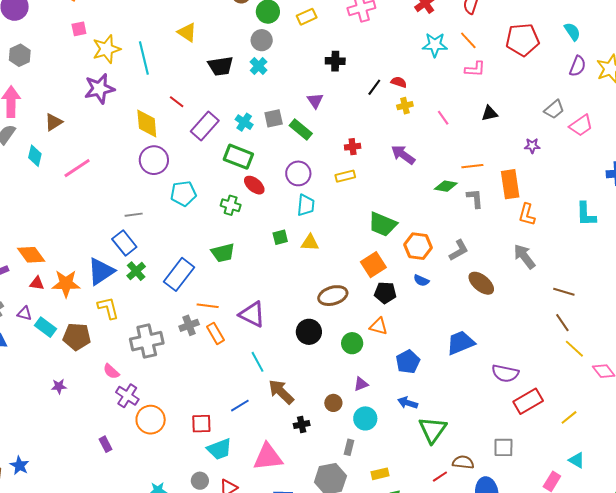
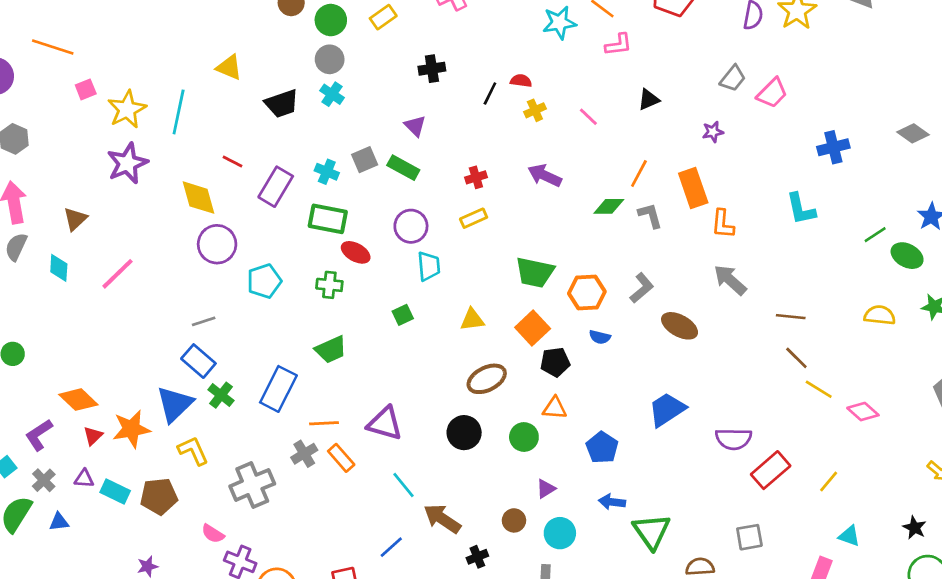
cyan line: (144, 58) -> (179, 112), turned 36
orange line: (472, 166) -> (639, 173), turned -45
yellow triangle: (310, 243) -> (472, 320), moved
red triangle: (37, 283) -> (93, 436), turned -42

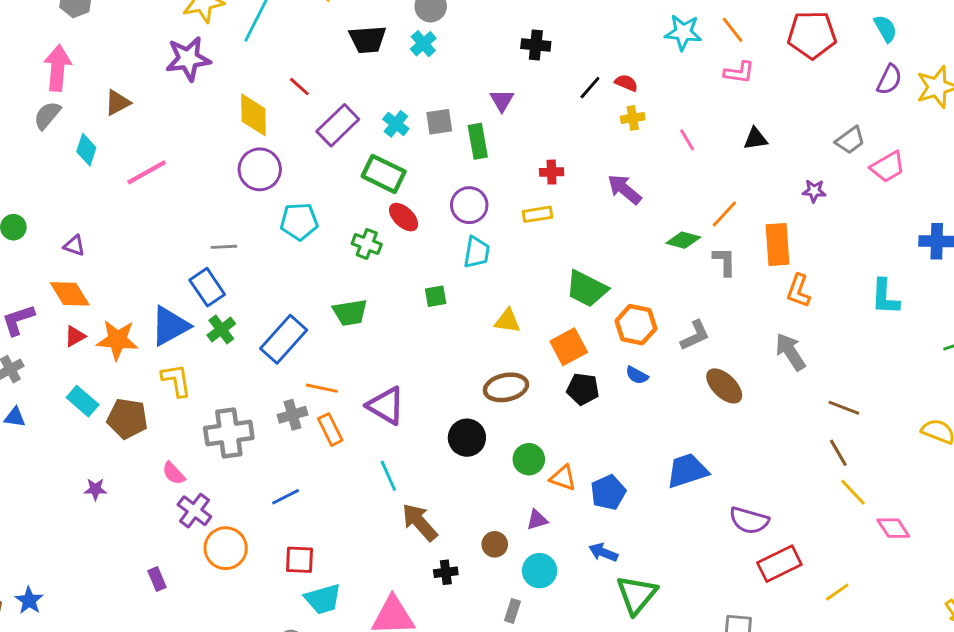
green rectangle: (403, 168) -> (478, 141), turned 36
orange triangle: (555, 408) -> (563, 478), moved
purple triangle: (84, 479) -> (74, 246), moved
blue line: (391, 547) -> (286, 497), moved

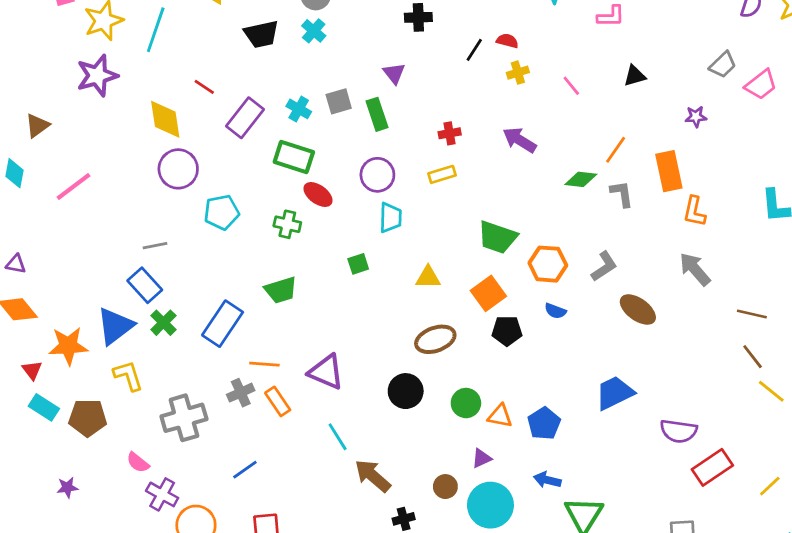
red triangle: (75, 336) -> (32, 370), moved, turned -30
cyan circle: (540, 571) -> (490, 505), size x1.4

